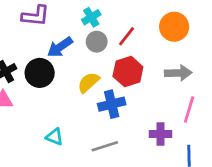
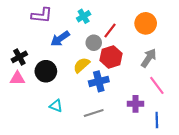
gray circle: (97, 42) -> (94, 43), moved
black circle: (40, 73) -> (46, 71), moved
gray arrow: (178, 73) -> (149, 58), turned -54
pink line: (189, 110) -> (157, 85), turned -54

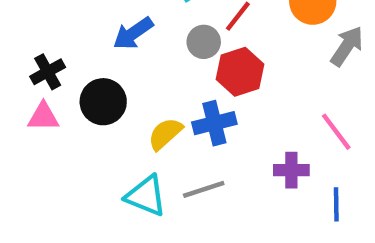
gray arrow: (149, 58) -> (347, 46), moved
yellow semicircle: (81, 65) -> (165, 134), moved
cyan triangle: (56, 106) -> (146, 196), moved, size x1.5

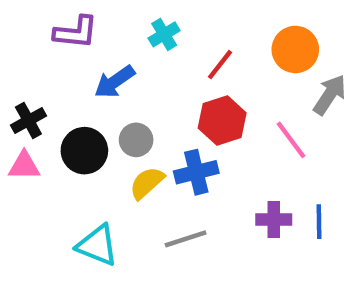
gray circle: (204, 42) -> (136, 140), moved
pink line: (336, 132) -> (291, 140), moved
cyan triangle: (146, 196) -> (97, 245), moved
blue line: (336, 204) -> (319, 222), moved

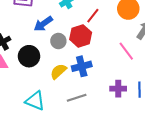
red hexagon: (222, 120) -> (81, 36), moved
gray circle: (136, 140) -> (58, 41), moved

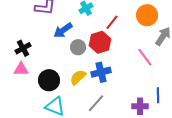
black circle: (29, 56) -> (49, 80), moved
purple cross: (118, 89) -> (140, 106), moved
gray line: (77, 98) -> (96, 103), turned -30

